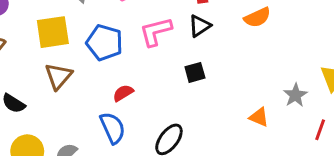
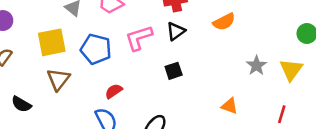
gray star: (295, 95) -> (257, 66), moved

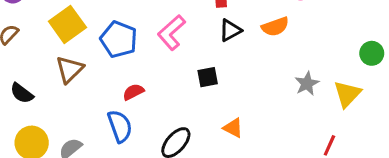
black triangle: (176, 31) -> (230, 30), moved
pink L-shape: (139, 38) -> (171, 32), turned -32
yellow square: (52, 42) -> (67, 24), turned -32
orange triangle: (230, 106) -> (233, 128), moved

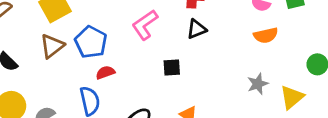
orange semicircle: (275, 27) -> (266, 35), moved
blue pentagon: (119, 39) -> (91, 42), moved

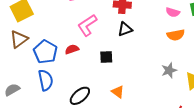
blue pentagon: (91, 42) -> (45, 52), moved
red semicircle: (105, 72) -> (72, 49), moved

